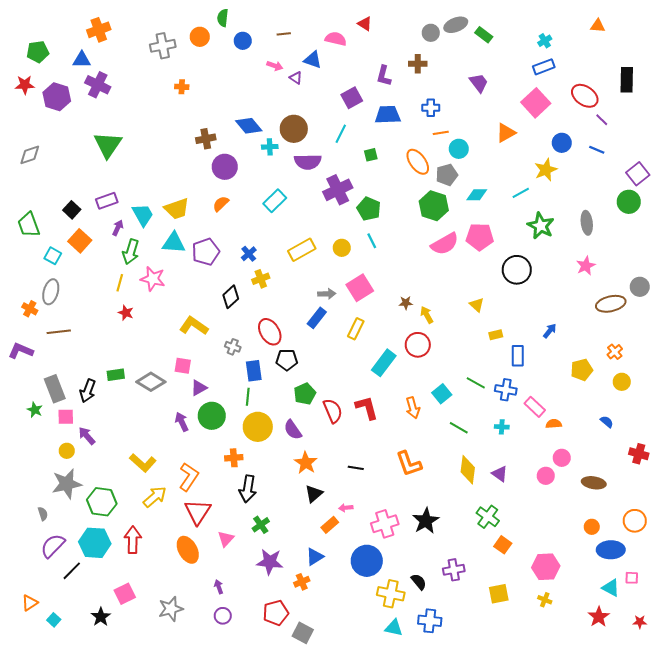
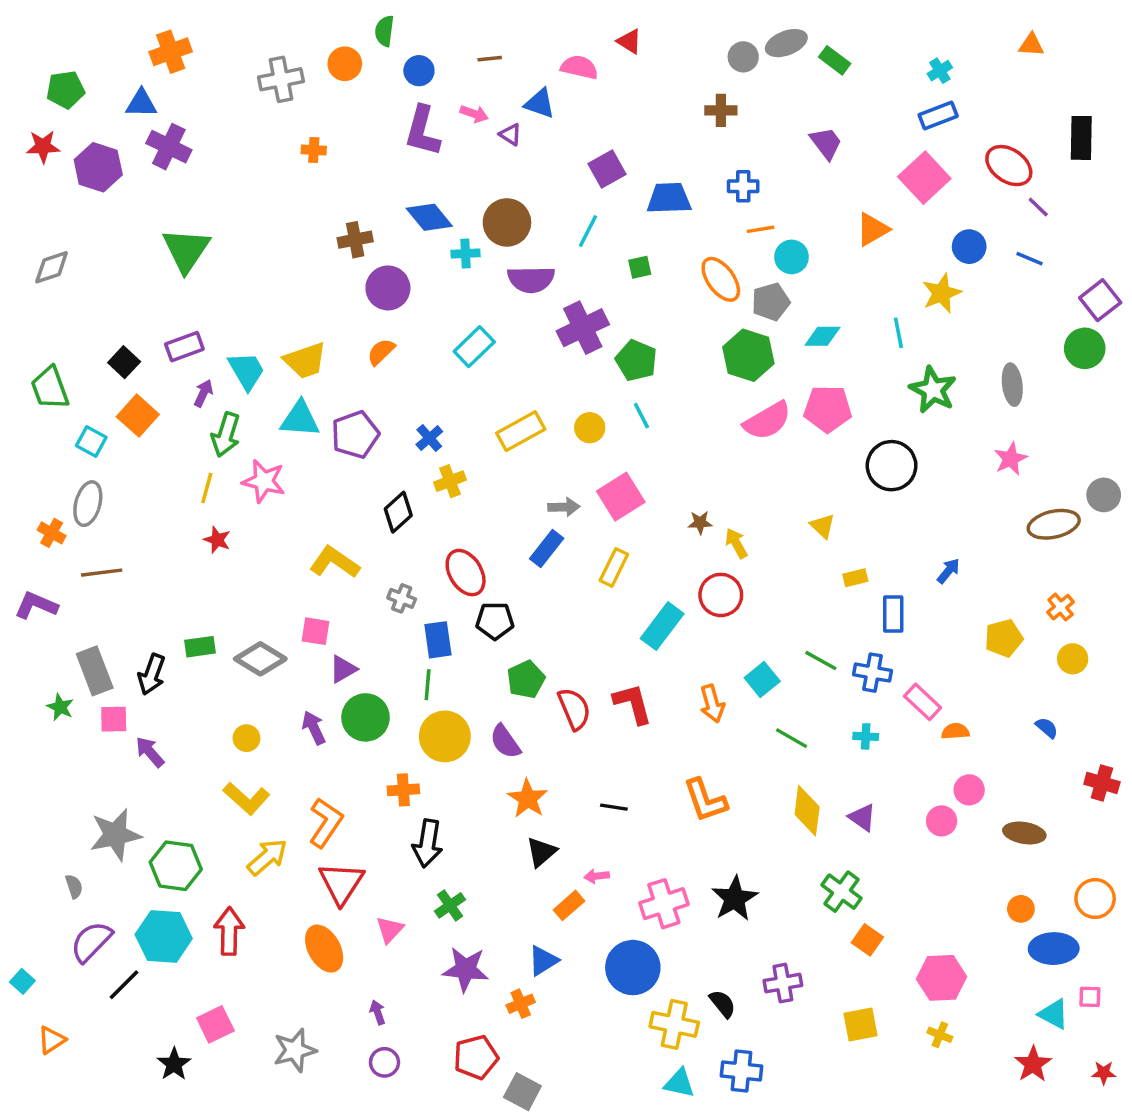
purple L-shape: (384, 76) -> (422, 131), moved, size x1.4
cyan line: (521, 193) -> (898, 333), turned -72
yellow circle: (67, 451) -> (246, 738), moved
cyan square: (54, 620) -> (22, 981), moved

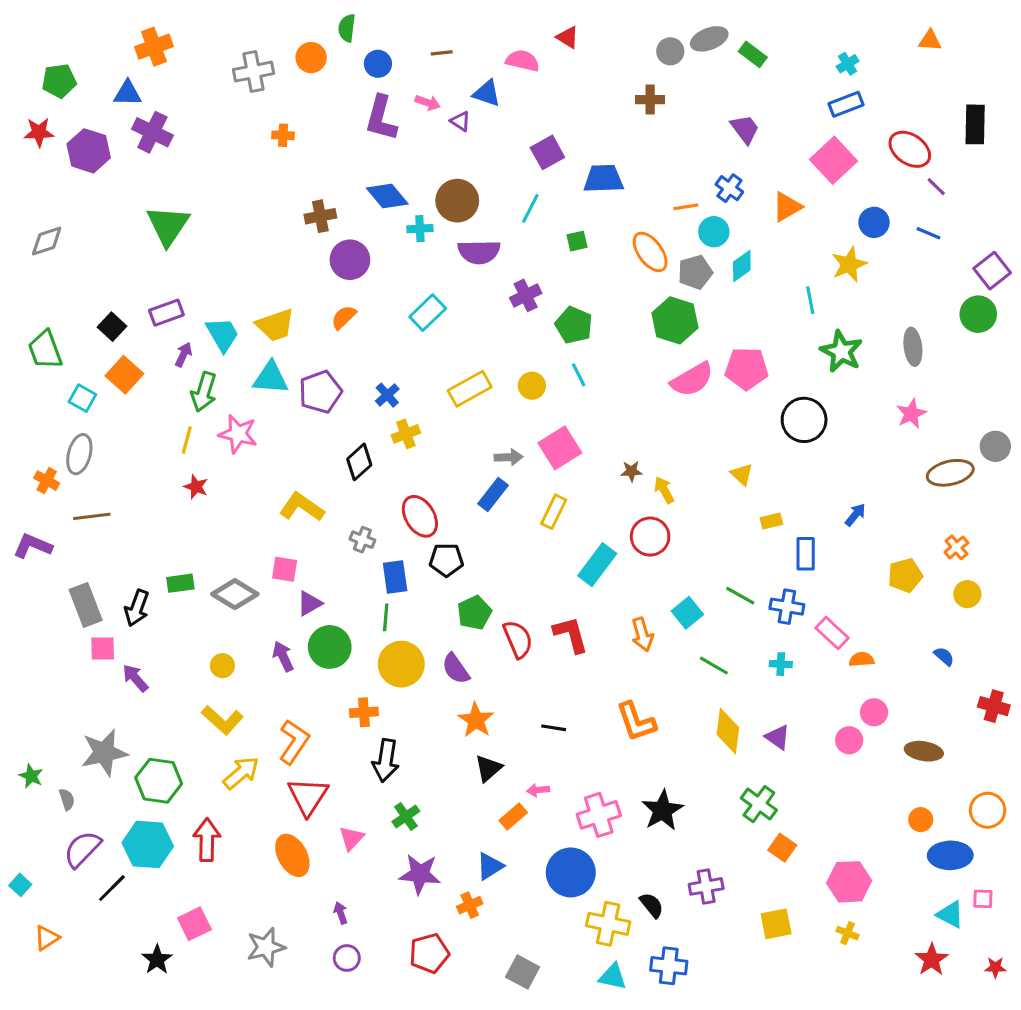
blue cross: (743, 186) -> (729, 188), moved, turned 36
purple cross: (583, 328) -> (526, 295), size x0.7
cyan diamond: (823, 336) -> (742, 266), moved, turned -36
green star: (60, 707) -> (31, 776), moved
gray square: (522, 1092) -> (523, 972), moved

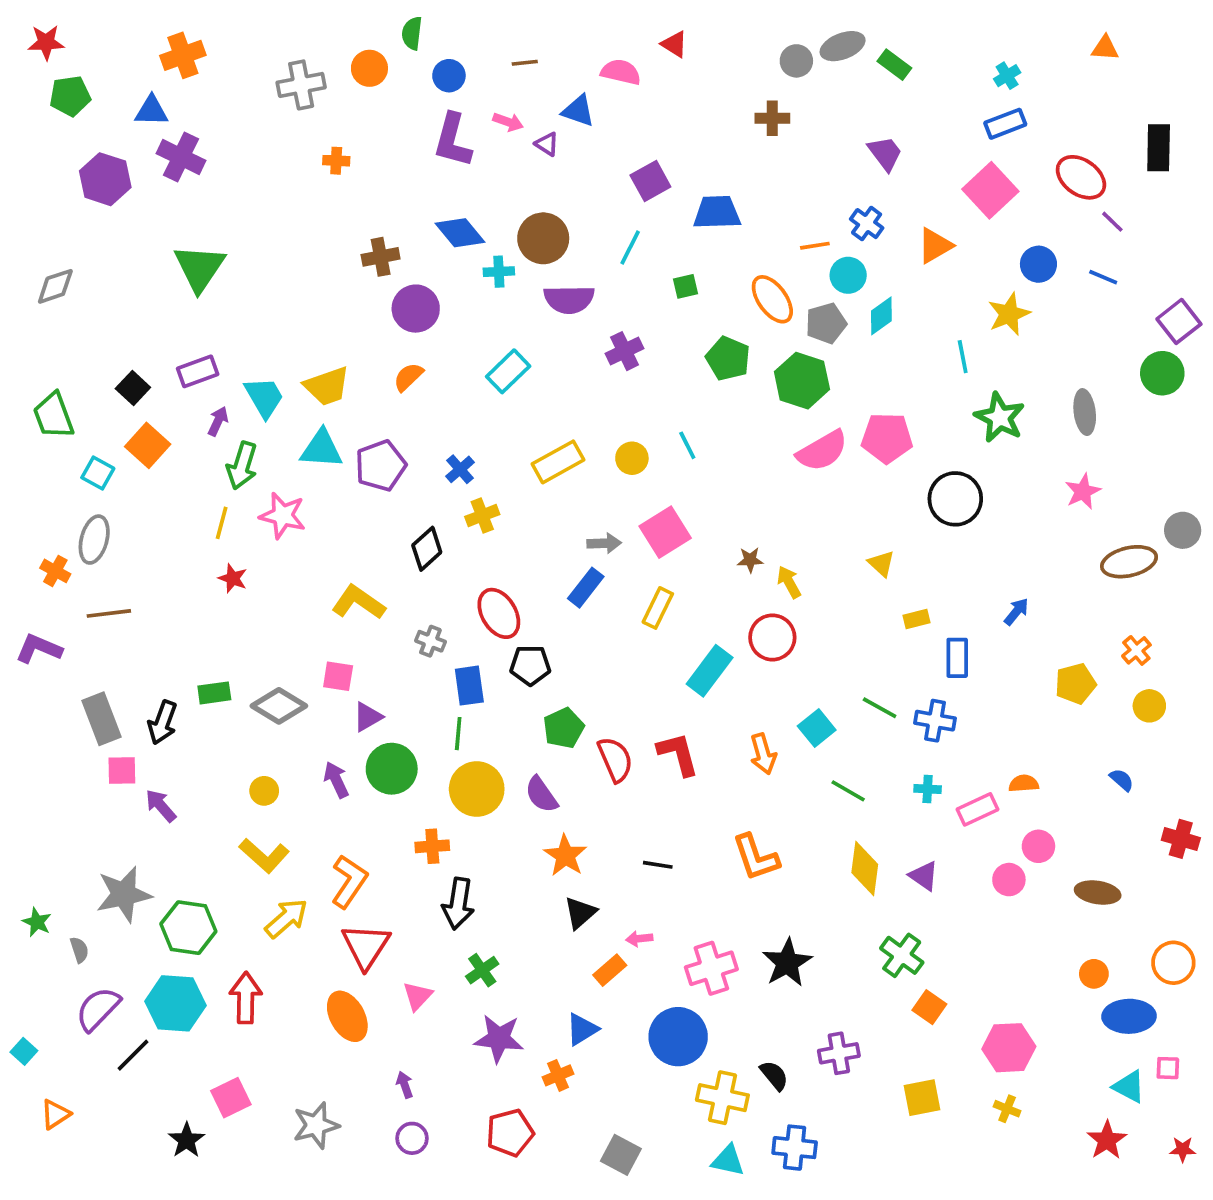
red star: (39, 132) -> (46, 42), moved
green pentagon: (574, 325) -> (728, 358), moved
pink rectangle: (832, 633) -> (977, 809), moved, turned -68

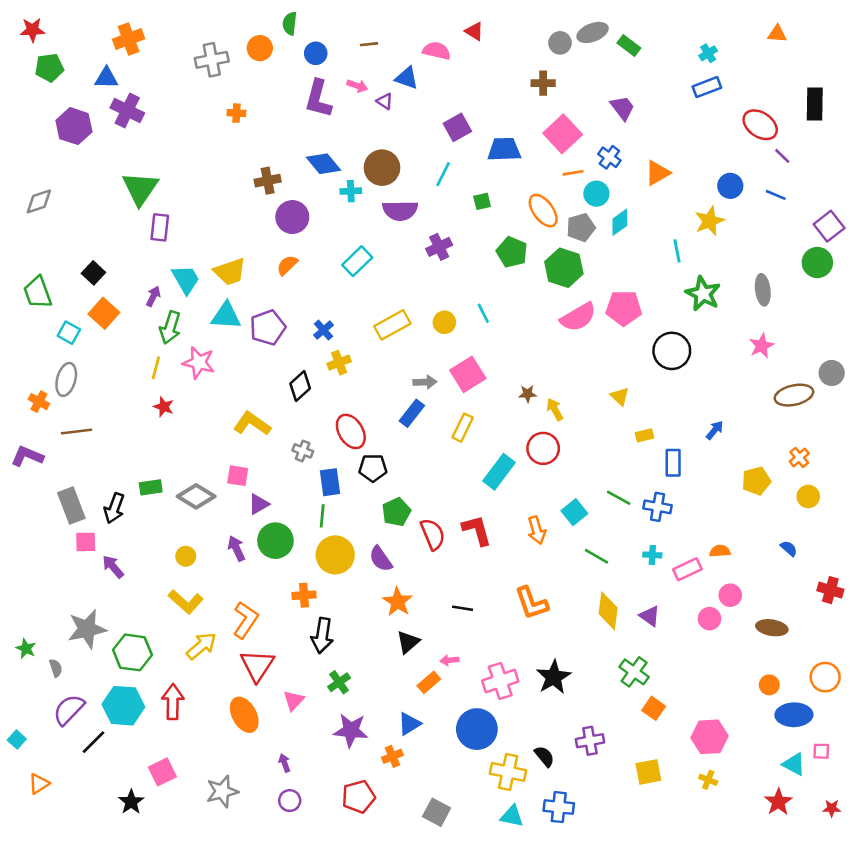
pink square: (990, 190) -> (563, 134), moved
purple rectangle: (198, 371) -> (160, 227), moved, turned -64

